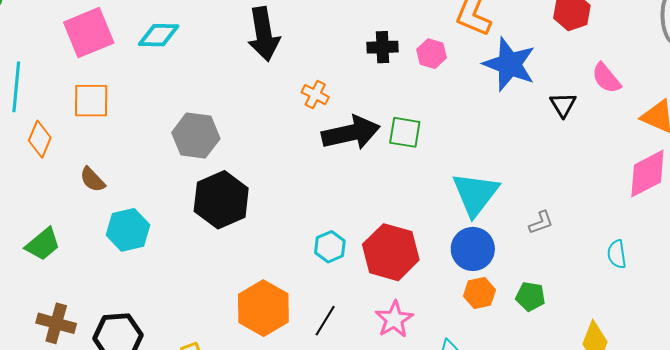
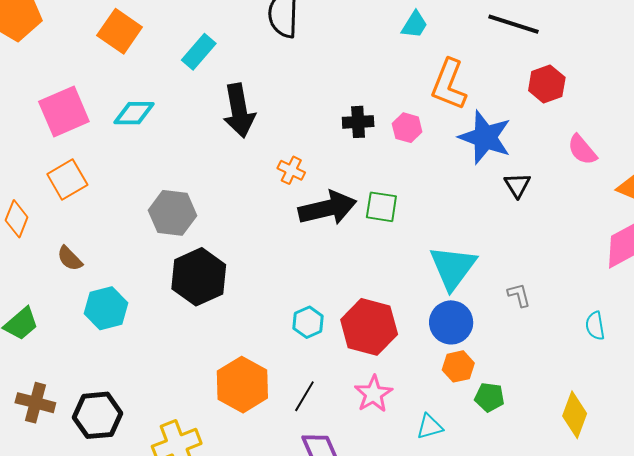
orange square: (91, 101) -> (67, 179), turned -30
black triangle: (563, 105) -> (517, 185), moved
gray L-shape: (541, 223) -> (519, 295), turned -84
green pentagon: (530, 296) -> (489, 397), moved

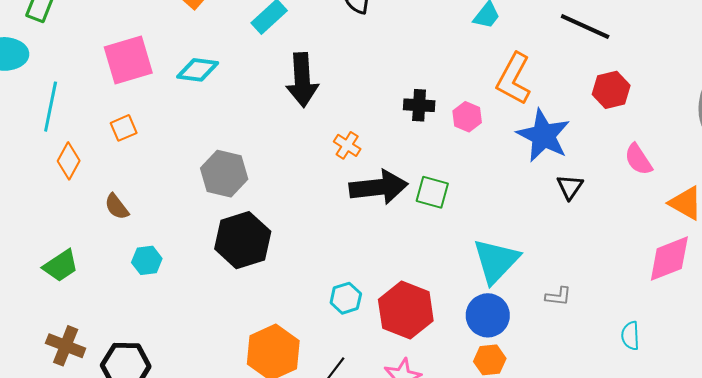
orange square: (67, 179) -> (124, 128), size x0.7
gray L-shape: (519, 295) -> (558, 296), turned 104
cyan hexagon: (106, 308) -> (147, 260), size x0.7

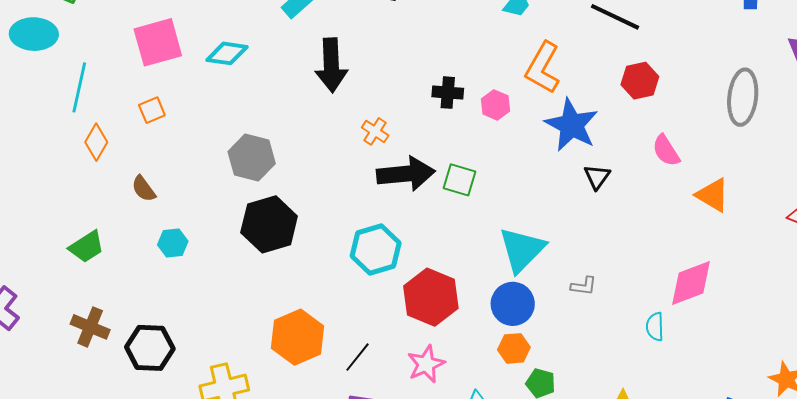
pink diamond: (669, 259) -> (691, 283), moved
cyan hexagon: (346, 298) -> (376, 250), moved, size x1.6

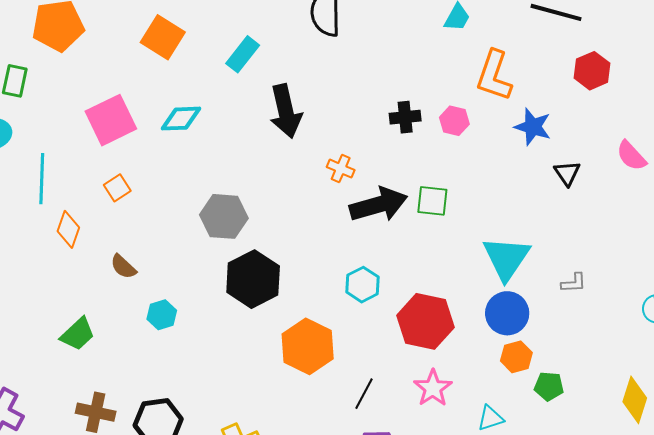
blue star: (572, 125) -> (533, 127), size x0.7
pink semicircle: (666, 151) -> (631, 156), moved
cyan hexagon: (376, 250) -> (363, 285), size x0.7
orange hexagon: (298, 337) -> (308, 346), moved

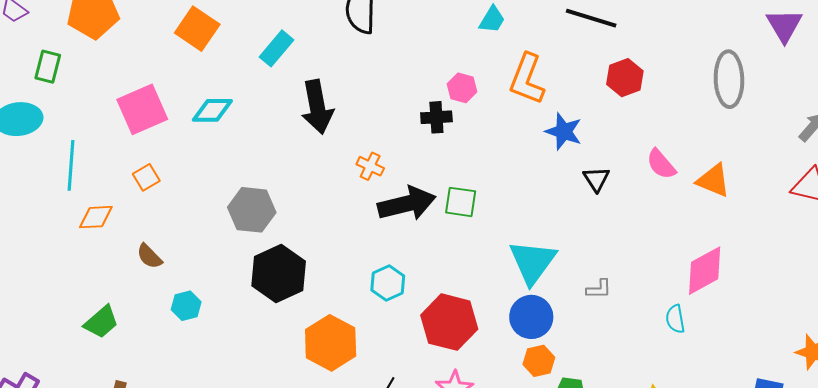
pink hexagon: (454, 121) -> (462, 88), moved
orange diamond: (68, 229) -> (96, 217), turned 66

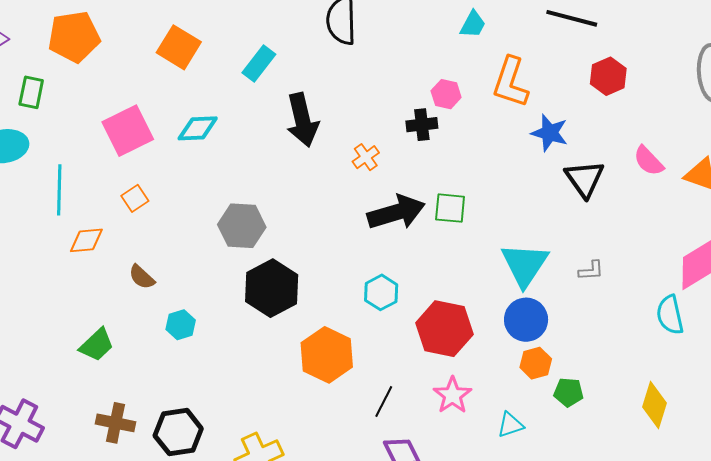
orange cross: (370, 166) -> (366, 157), moved, turned 32
black triangle: (596, 179) -> (585, 179), size x1.5
gray L-shape: (599, 289) -> (591, 271), moved
cyan semicircle: (675, 319) -> (670, 315), size x1.4

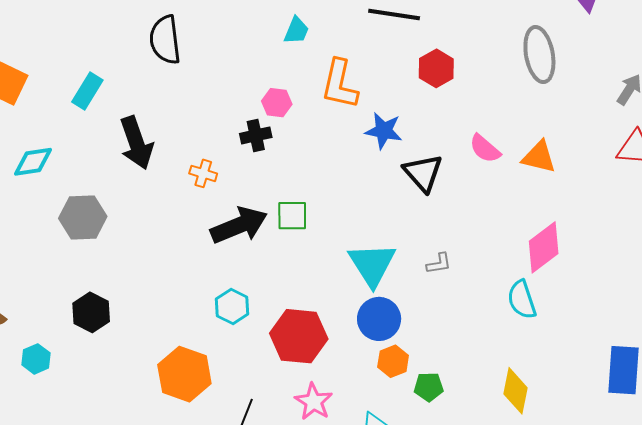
orange cross: (366, 157) -> (203, 173), turned -32
gray hexagon: (242, 226) -> (83, 217), moved
black hexagon: (272, 288) -> (91, 312), moved, size x0.7

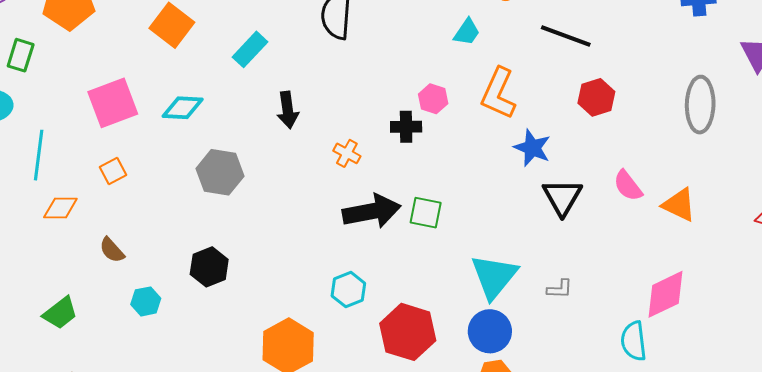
black arrow: (136, 143) -> (288, 110), size x0.7

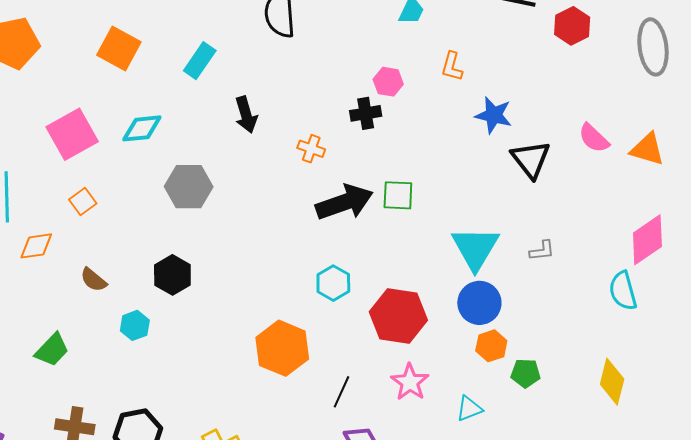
orange L-shape: (498, 93) -> (452, 66), size x0.6
red hexagon: (596, 97) -> (572, 26), moved
black hexagon: (209, 267) -> (172, 275), moved

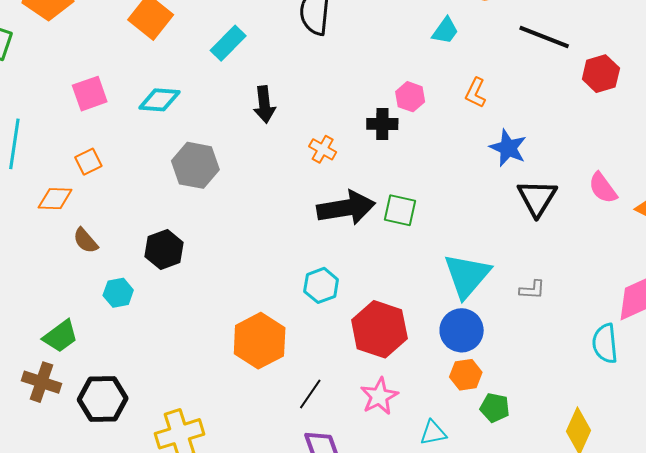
pink square: (72, 134) -> (90, 94), size x0.7
orange diamond: (36, 246) -> (55, 199), moved
green trapezoid: (52, 350) -> (60, 336), moved

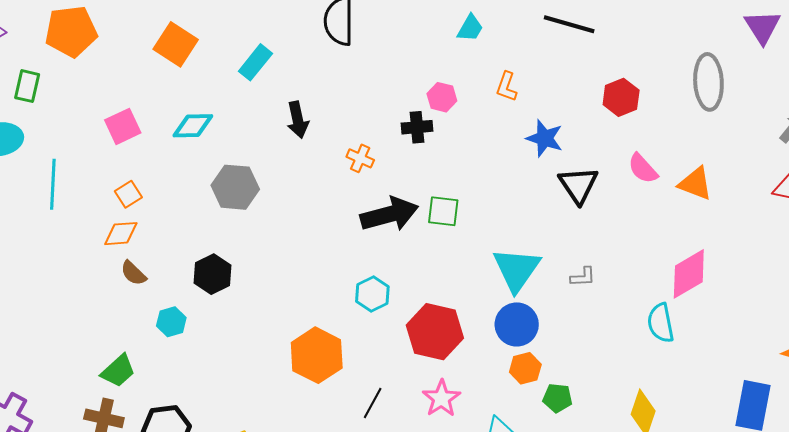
red hexagon: (601, 74) -> (621, 97), moved
orange diamond: (55, 199) -> (121, 234), moved

